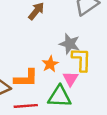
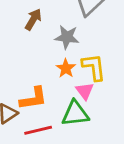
gray star: (70, 44) -> (67, 37), moved
orange star: (50, 64) -> (66, 68), moved

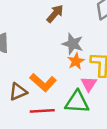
gray star: (67, 37) -> (73, 44), moved
orange L-shape: (33, 98) -> (43, 82), turned 40

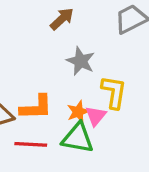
orange star: (76, 61) -> (78, 112), moved
orange L-shape: (43, 82) -> (36, 107), turned -50

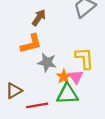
gray star: (81, 61) -> (47, 62), moved
orange L-shape: (36, 107) -> (31, 44), moved

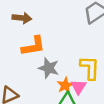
brown arrow: (39, 18) -> (22, 18), moved, turned 56

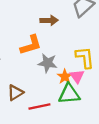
brown arrow: (22, 18) -> (49, 20), moved

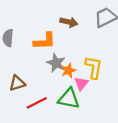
orange star: (65, 77) -> (69, 70), moved
red line: (39, 106) -> (37, 103), turned -30

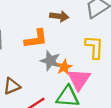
yellow L-shape: (94, 67) -> (94, 47), moved
pink triangle: (81, 84) -> (79, 79), size x1.5

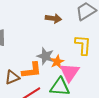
orange L-shape: (36, 39) -> (32, 70), moved

